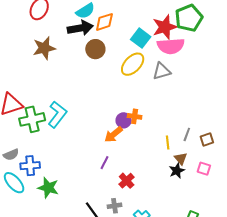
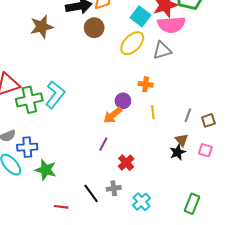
orange cross: (135, 116) -> (146, 84), moved
yellow line: (168, 143) -> (153, 112), moved

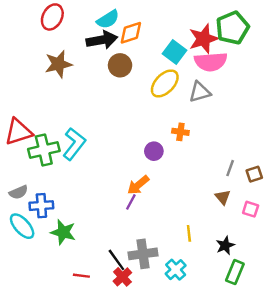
yellow line: (153, 112) -> (189, 233), moved
orange arrow: (113, 115) -> (138, 185), moved
black star: (178, 152) -> (225, 245), moved
red cross: (126, 163) -> (122, 277), moved
gray cross: (114, 188) -> (143, 254), size x1.6

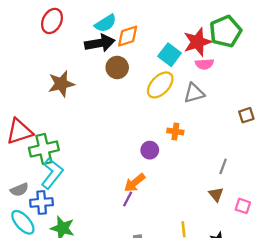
pink semicircle: (211, 62) -> (204, 64), size x0.6
brown star: (58, 64) -> (61, 84), moved
cyan L-shape: (74, 144) -> (52, 173), moved
brown square: (254, 174) -> (246, 115), moved

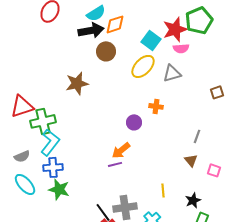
brown star: (61, 84) -> (77, 83), moved
purple line: (128, 199) -> (115, 164), turned 48
blue cross: (42, 202) -> (53, 167), moved

